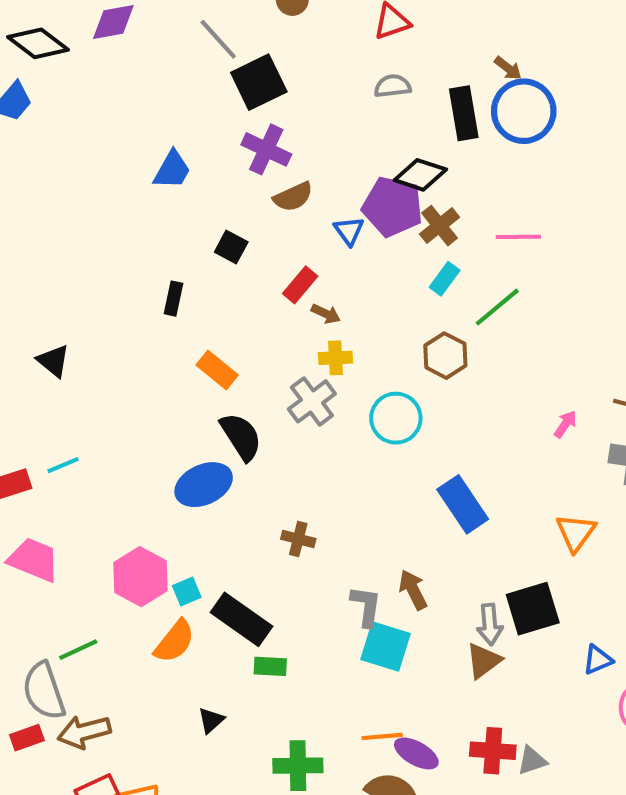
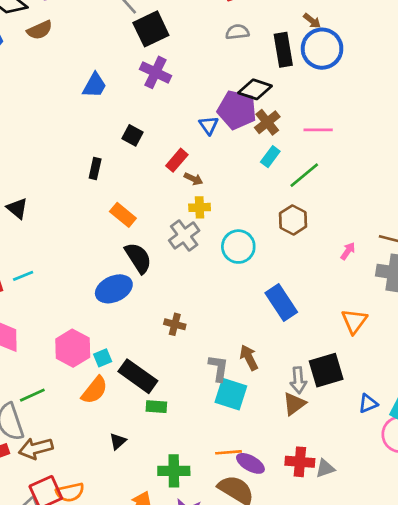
brown semicircle: (293, 197) -> (40, 30), moved
brown hexagon: (445, 356) -> (293, 220), moved

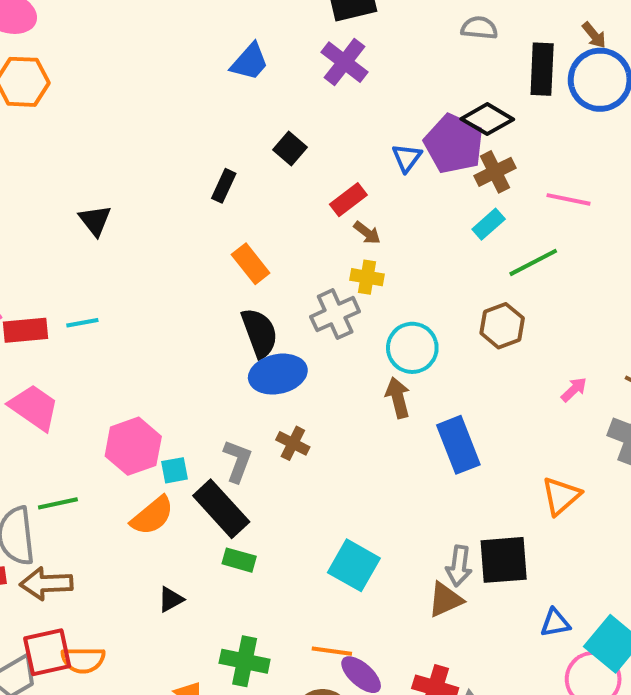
blue ellipse: (114, 289) -> (278, 374), moved
brown arrow: (249, 358) -> (398, 398), moved
gray L-shape: (218, 368) -> (238, 461), moved

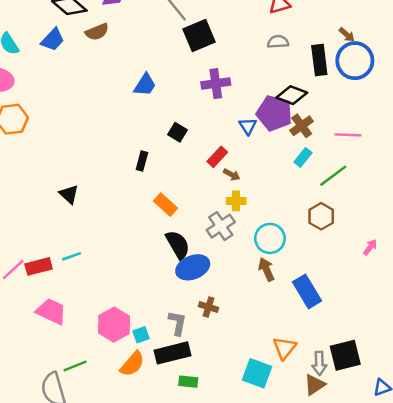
purple cross: (344, 62) -> (216, 84), moved, turned -36
orange triangle: (561, 496) -> (284, 348), moved
black rectangle: (221, 509) -> (173, 353), turned -52

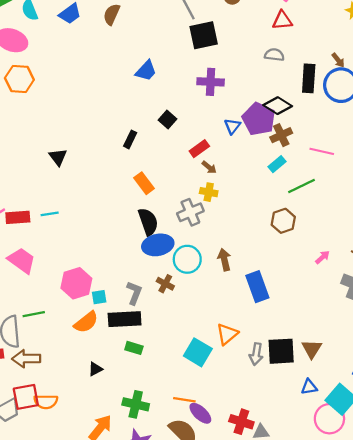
brown semicircle: (97, 32) -> (112, 14), turned 125
cyan circle: (270, 238) -> (187, 259), moved
brown triangle: (315, 385) -> (312, 349), moved, turned -35

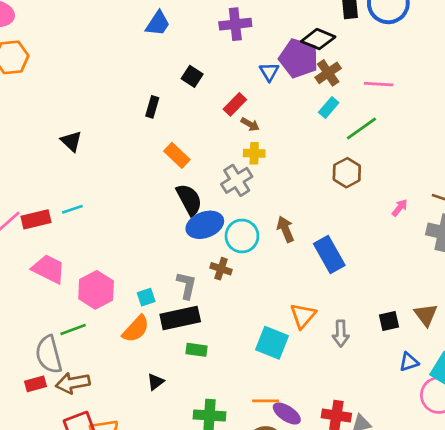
pink hexagon: (76, 283) -> (96, 290), moved
brown triangle: (312, 349) -> (426, 315), moved
black square: (281, 351) -> (389, 321), moved, size x0.6

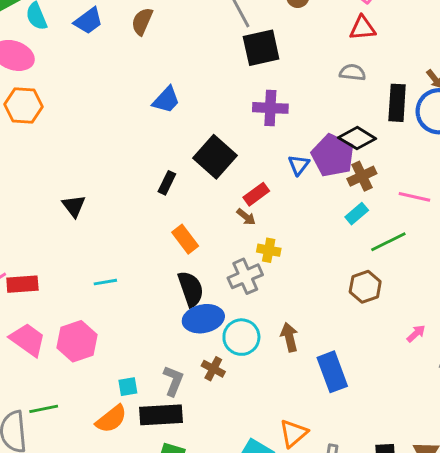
blue trapezoid: (158, 23) -> (166, 100), moved
black square: (192, 76) -> (215, 157), size x1.8
brown arrow: (250, 124) -> (246, 217), moved
cyan line: (72, 209) -> (105, 282), moved
pink hexagon: (96, 290) -> (77, 341), moved

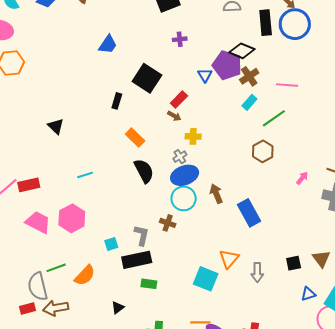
purple cross: (270, 108) -> (180, 39), size x0.6
gray cross: (245, 276) -> (180, 157), size x0.6
blue ellipse: (203, 319) -> (185, 175), moved
orange semicircle: (111, 419) -> (85, 275), moved

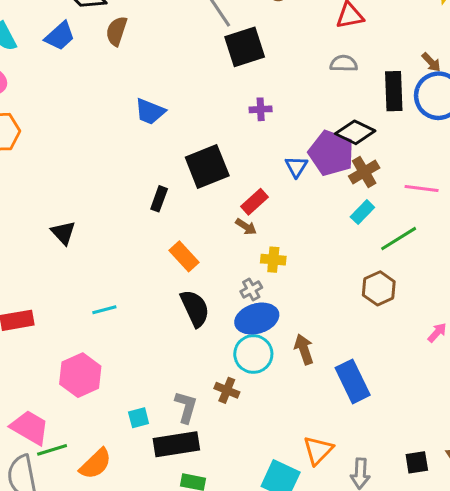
blue trapezoid: (108, 44) -> (150, 111), turned 75
black square: (147, 78) -> (207, 166), turned 32
pink trapezoid: (38, 222) -> (30, 428), moved

